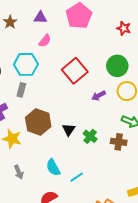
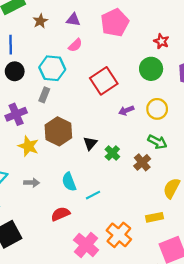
green circle: (117, 66) -> (151, 69), moved
brown cross: (119, 142) -> (142, 162), turned 35
gray arrow: (19, 172) -> (32, 183), turned -72

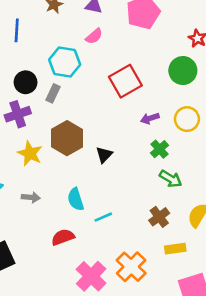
black circle: (15, 71) -> (26, 82), moved
green arrow: (157, 142) -> (171, 179), moved
green cross: (112, 153) -> (160, 149), moved
brown cross: (142, 162) -> (159, 217), moved

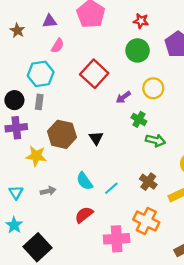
purple cross: (18, 114) -> (16, 128), turned 30
brown cross: (159, 217) -> (148, 182), moved
pink cross: (91, 276) -> (117, 239), turned -30

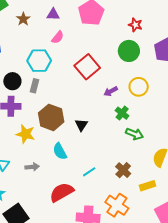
cyan semicircle: (85, 181) -> (60, 151), moved
red semicircle: (84, 215) -> (62, 192), size x1.4

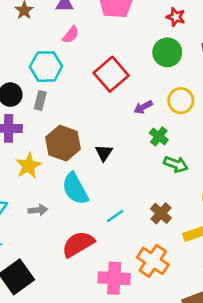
yellow star: (25, 134) -> (29, 166), turned 30
cyan semicircle: (60, 151) -> (75, 189), size x1.4

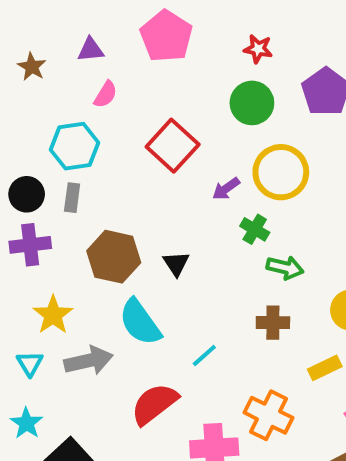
yellow circle: (181, 101) -> (281, 172), size x1.4
yellow star: (29, 166) -> (53, 315), moved
gray arrow: (38, 210) -> (89, 361), size x1.6
brown cross: (161, 213) -> (273, 323), moved, turned -35

